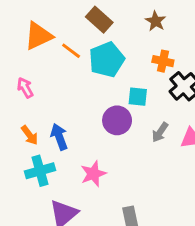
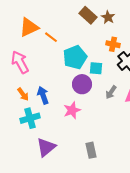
brown rectangle: (99, 20) -> (88, 15), moved
cyan pentagon: (107, 60) -> (75, 57), moved
pink arrow: (25, 88) -> (20, 62), size x1.6
pink star: (93, 174) -> (72, 110), moved

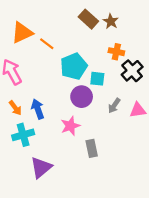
gray rectangle: (91, 150) -> (92, 148), moved

